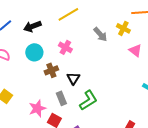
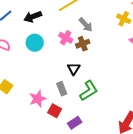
gray arrow: (100, 34) -> (86, 25), moved
brown cross: (51, 70) -> (83, 44), moved

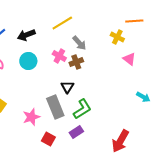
gray rectangle: (62, 89) -> (55, 107), size x1.6
red square: (55, 111) -> (48, 139), moved
purple rectangle: (75, 123) -> (76, 132), moved

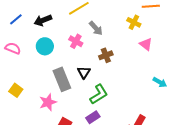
brown cross: (76, 62) -> (106, 55), moved
gray rectangle: (55, 107) -> (62, 79), moved

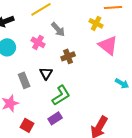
pink triangle: (146, 44) -> (108, 45), size x1.5
gray rectangle: (62, 79) -> (24, 80), size x0.7

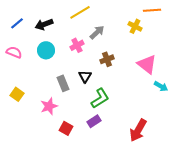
gray arrow: (58, 29) -> (97, 32), turned -91
pink cross: (38, 42) -> (77, 45), turned 32
pink triangle: (108, 45) -> (147, 64), moved

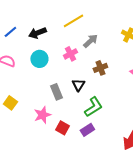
red square: (66, 128) -> (62, 128), moved

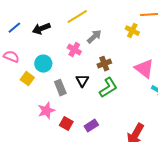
pink cross: (70, 54) -> (74, 50), turned -32
cyan circle: (39, 59) -> (43, 64), moved
yellow square: (10, 103) -> (27, 79), moved
green L-shape: (93, 107) -> (108, 88), moved

